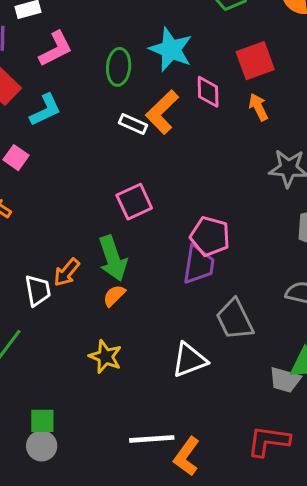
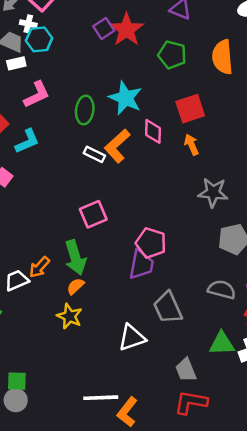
white trapezoid: (38, 291) -> (17, 280), turned -105
yellow star: (105, 357) -> (69, 316), moved
gray trapezoid: (285, 380) -> (186, 370), moved, turned 50

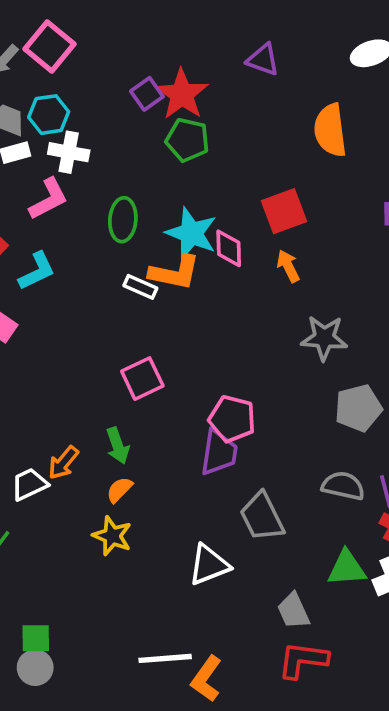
white cross: (28, 24) -> (69, 152), moved, size x1.5
green pentagon: (172, 55) -> (187, 140), moved
cyan star: (125, 98) -> (191, 233), moved
orange L-shape: (117, 146) -> (175, 273), turned -124
green arrow: (75, 257) -> (118, 446), size x0.7

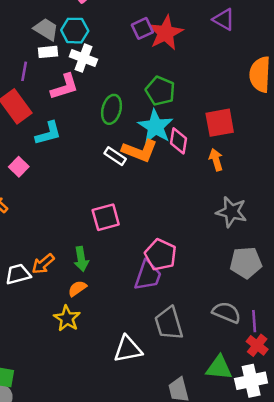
green pentagon: (187, 140) -> (160, 91), moved

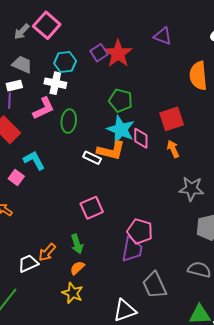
cyan hexagon: (75, 31) -> (65, 62), moved
white rectangle: (48, 52) -> (14, 86), moved
green ellipse: (111, 109) -> (69, 121), moved
cyan L-shape: (48, 133) -> (34, 160), moved, turned -95

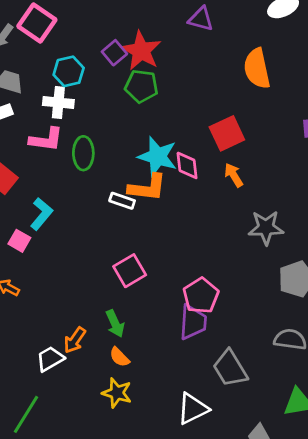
green pentagon: (121, 100) -> (141, 86), moved
pink L-shape: (44, 108) -> (46, 140), turned 40
cyan L-shape: (34, 160) -> (41, 214), turned 75
pink pentagon: (140, 231) -> (201, 296), turned 30
orange semicircle: (77, 268) -> (119, 357), turned -84

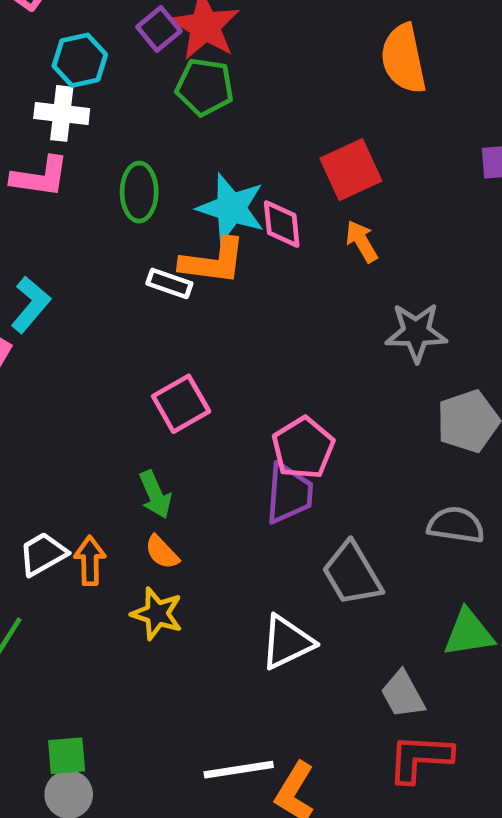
green ellipse: (83, 153) -> (139, 192), moved
orange arrow: (75, 340) -> (90, 561), moved, turned 144

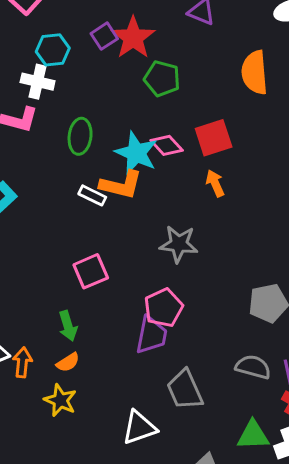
green pentagon: (205, 87) -> (162, 79), moved
pink diamond: (282, 224) -> (167, 145), moved, turned -44
gray star: (416, 332) -> (179, 244), moved
orange semicircle: (162, 552) -> (68, 362), turned -85

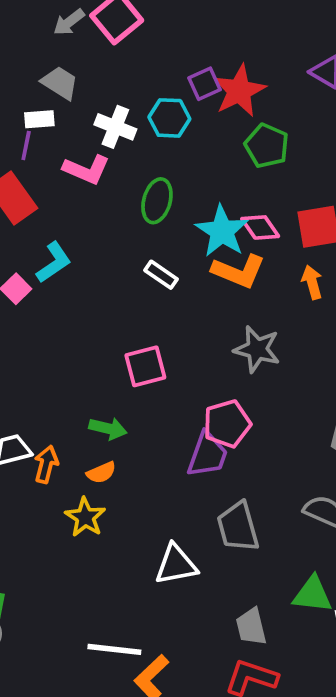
cyan hexagon: (53, 50) -> (169, 118), moved
orange L-shape: (121, 185) -> (239, 271), moved
green arrow: (68, 326) -> (108, 428), turned -68

